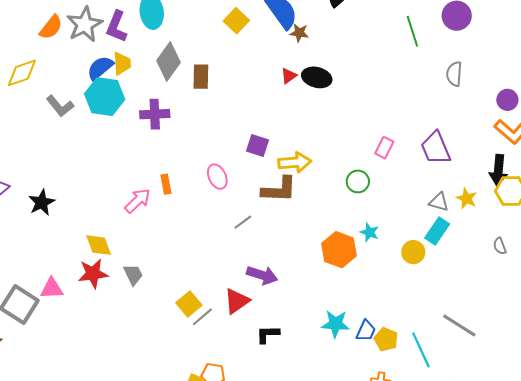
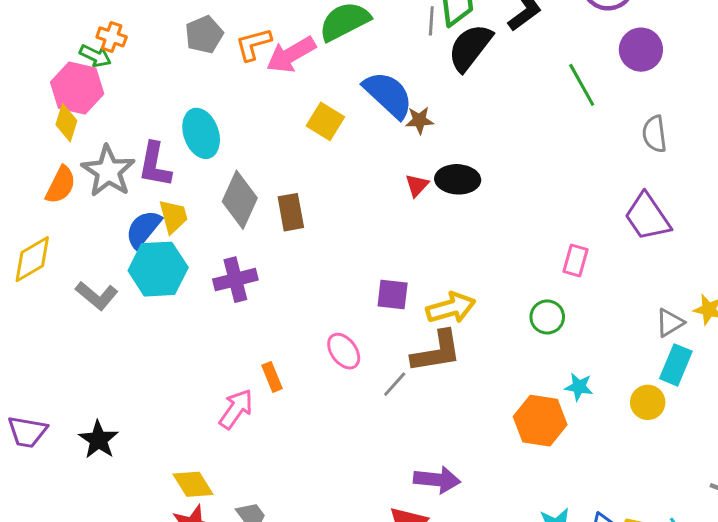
purple trapezoid: (436, 148) -> (647, 217), moved
gray triangle: (439, 202) -> (670, 323), turned -35
gray line: (243, 222) -> (395, 384), moved

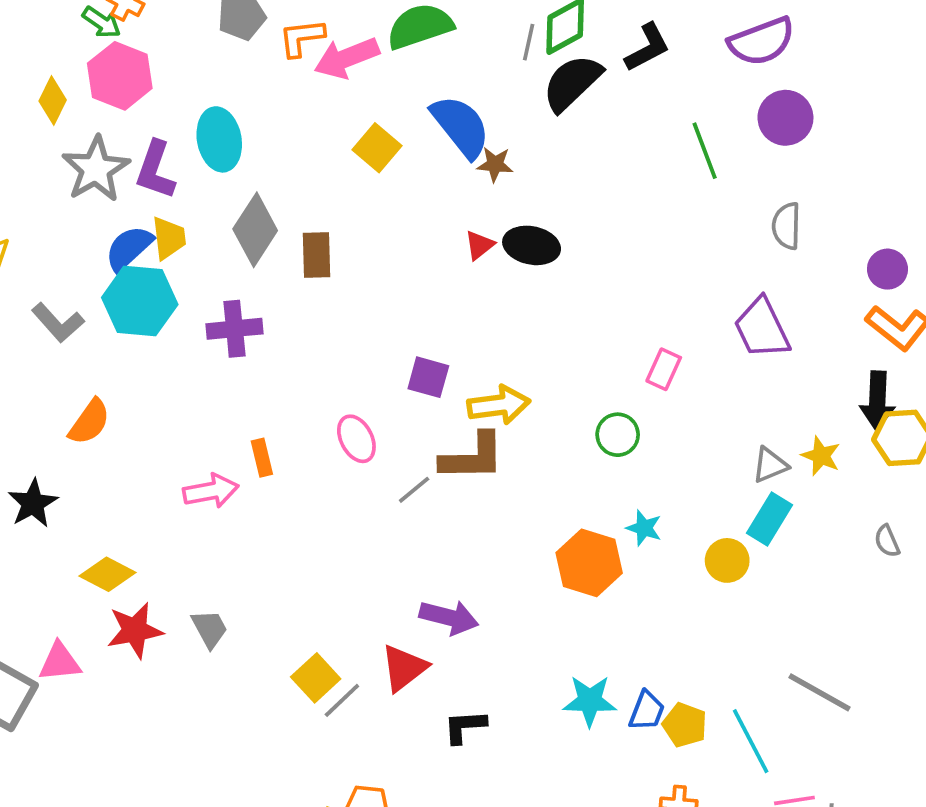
pink hexagon: (77, 88) -> (120, 76), moved
orange semicircle: (61, 185) -> (89, 422), moved
pink arrow: (236, 409) -> (211, 491), turned 36
yellow diamond: (193, 484) -> (108, 574), moved, turned -39

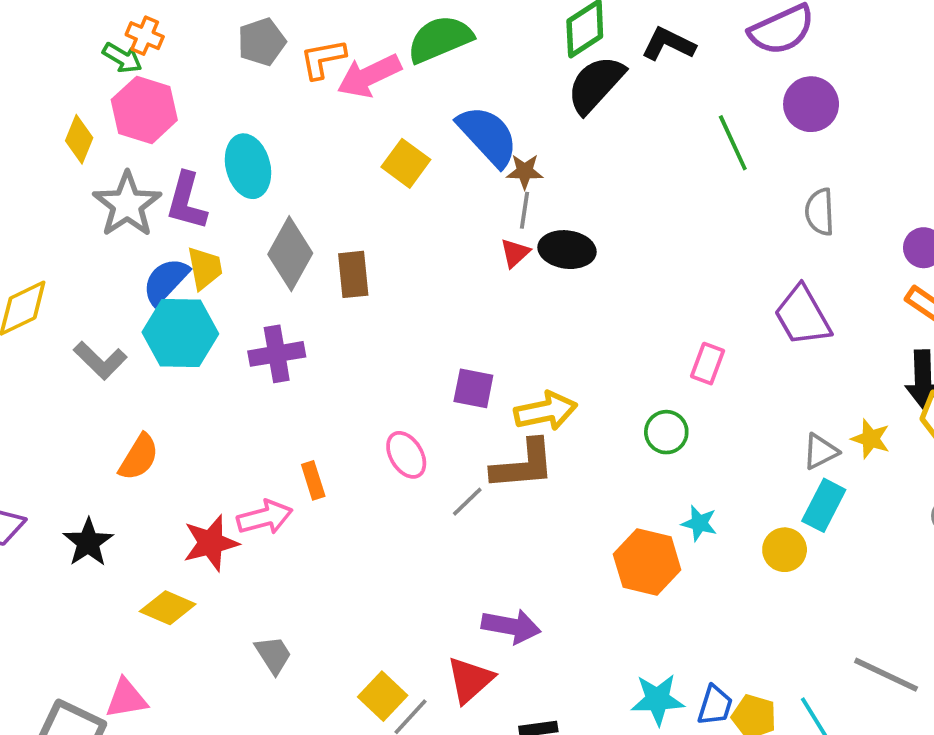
gray line: (529, 42) -> (524, 210), moved
black L-shape: (647, 48) -> (668, 44), turned -122
red star: (135, 630) -> (211, 543), moved

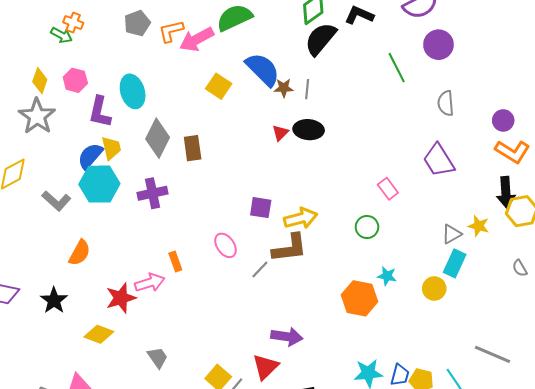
pink hexagon: (144, 110) -> (75, 80), moved, size x0.7
gray star: (127, 205) -> (37, 116), moved
gray line: (524, 210) -> (307, 89), moved
pink rectangle: (708, 364) -> (388, 189), turned -55

